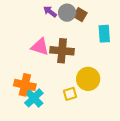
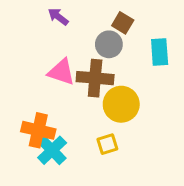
purple arrow: (50, 12) -> (58, 17), moved
gray circle: (67, 13) -> (109, 44), moved
yellow circle: (88, 79) -> (121, 104), moved

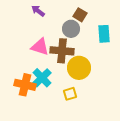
cyan cross: (52, 150) -> (42, 78), moved

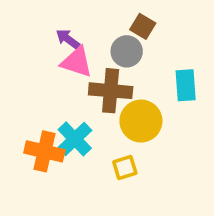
purple arrow: (38, 11) -> (68, 39), moved
cyan rectangle: (104, 34) -> (186, 85), moved
pink triangle: (40, 47) -> (77, 62), moved

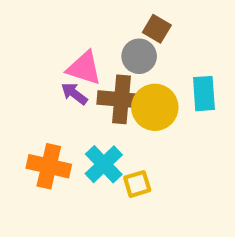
purple arrow: (68, 39) -> (74, 94), moved
yellow circle: (141, 121) -> (155, 107), moved
cyan cross: (75, 139) -> (104, 164), moved

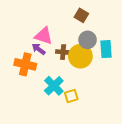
gray circle: (139, 56) -> (88, 40), moved
brown cross: (121, 99) -> (63, 52), size x0.6
orange cross: (49, 166) -> (25, 64), moved

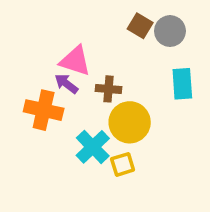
gray circle: (88, 40) -> (170, 31), moved
yellow circle: (80, 56) -> (130, 122), moved

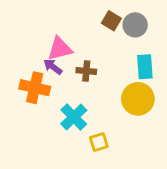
pink triangle: (75, 61) -> (60, 49), turned -32
yellow circle: (130, 122) -> (138, 99), moved
yellow square: (123, 164) -> (99, 142), moved

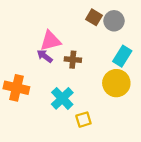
cyan rectangle: (145, 67) -> (122, 56), turned 36
orange cross: (35, 88) -> (16, 88), moved

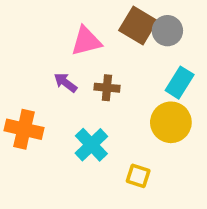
brown square: (94, 17) -> (138, 26), size x1.5
pink triangle: (51, 41) -> (86, 41), moved
yellow square: (83, 120) -> (138, 176), moved, turned 35

